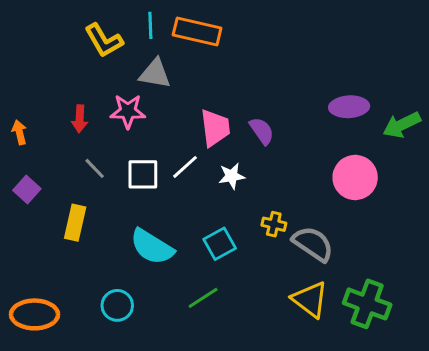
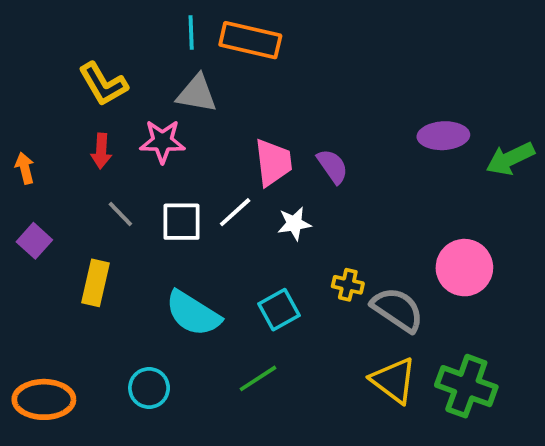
yellow L-shape: (104, 41) -> (103, 84), moved
pink circle: (355, 177) -> (464, 268), moved

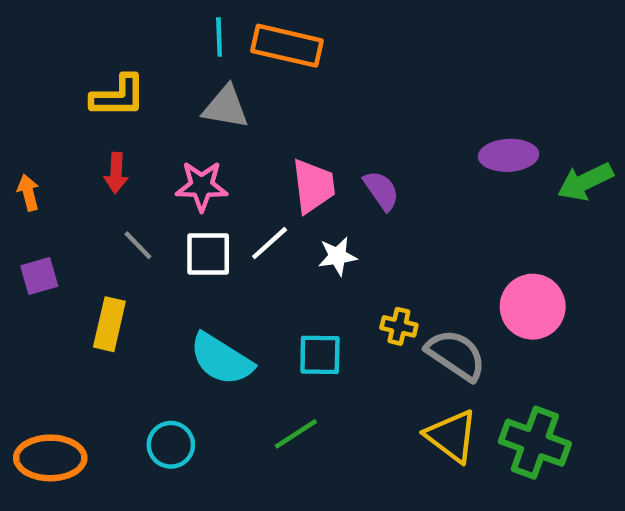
yellow L-shape: (103, 84) -> (118, 96), turned -60
pink star: (162, 141) -> (202, 186), moved
purple square: (34, 241) -> (39, 276), turned 32
cyan square: (279, 310) -> (320, 355), turned 30

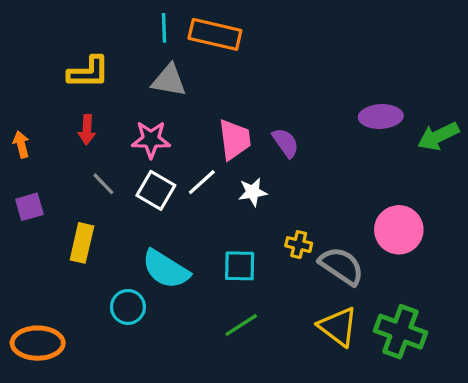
white square: (208, 254) -> (156, 190), turned 30
green line: (296, 434) -> (241, 325), moved
cyan circle: (171, 445) -> (128, 307), moved

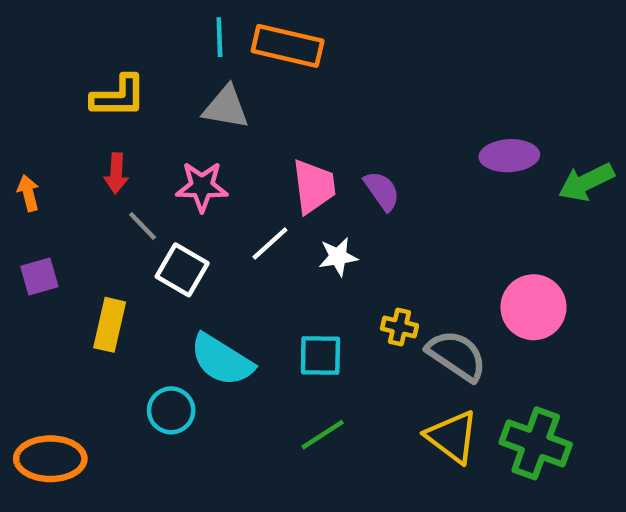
gray line: (103, 184) -> (143, 226), moved
white square: (156, 190) -> (182, 270), moved

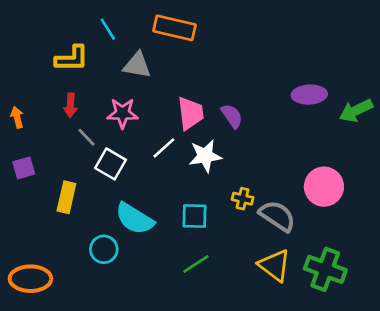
cyan line: (219, 37) -> (108, 29), moved, turned -30
white star: (338, 257) -> (205, 156), size x1.4

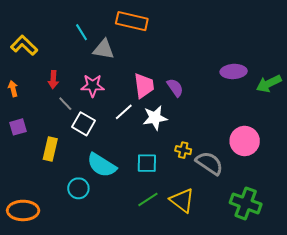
cyan line: (108, 29) -> (81, 32), moved
yellow L-shape: (72, 59) -> (24, 45), moved, turned -136
yellow triangle: (275, 265) -> (182, 200), moved

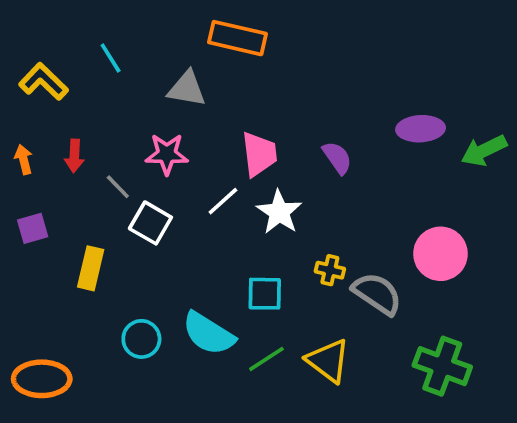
cyan line: (81, 32) -> (111, 58), moved
red arrow: (53, 80) -> (74, 156), moved
purple semicircle: (175, 88) -> (337, 158), moved
white star: (155, 118) -> (279, 212), turned -30
cyan semicircle: (102, 165) -> (208, 334), moved

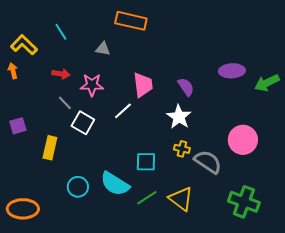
gray triangle: (187, 89) -> (103, 49), size x0.7
red arrow: (74, 156) -> (61, 74), moved, turned -84
orange arrow: (24, 160) -> (13, 71), moved
white star: (279, 212) -> (179, 117), moved

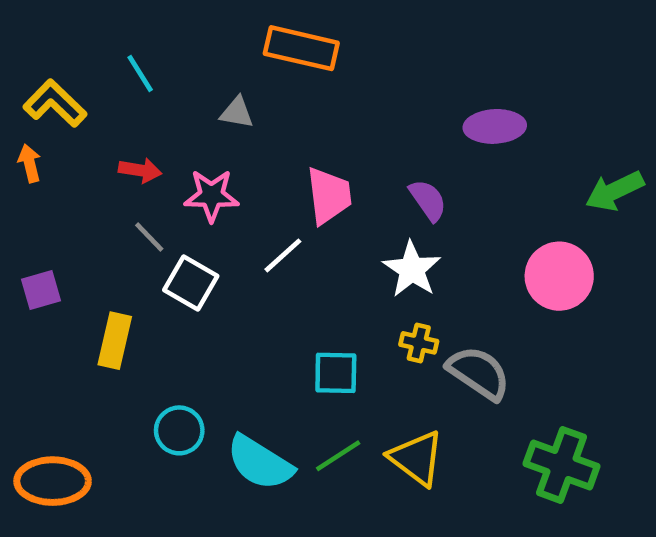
purple ellipse: (232, 71) -> (495, 126), moved
pink circle: (243, 140) -> (559, 276), moved
cyan semicircle: (115, 184) -> (260, 463), moved

